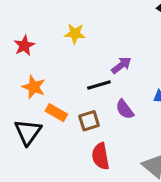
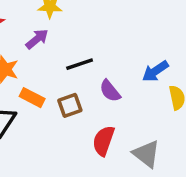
purple arrow: (121, 65) -> (37, 39), moved
red semicircle: (101, 156) -> (104, 141), moved, turned 32

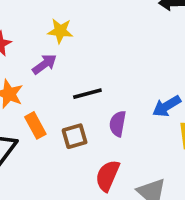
purple semicircle: (110, 91) -> (118, 124), turned 45
orange rectangle: (32, 98) -> (35, 125), turned 30

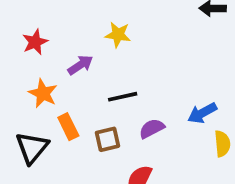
yellow star: (60, 31) -> (118, 35), moved
purple semicircle: (118, 124) -> (152, 129), turned 50

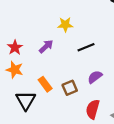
red star: (35, 42) -> (15, 47), moved
orange star: (43, 93) -> (15, 70), moved
black line: (123, 97) -> (86, 47), moved

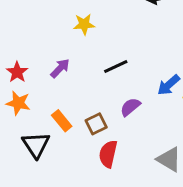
yellow star: (65, 25) -> (84, 24), moved
red semicircle: (93, 109) -> (108, 154), moved

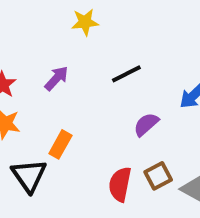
orange rectangle: (62, 121) -> (60, 144), turned 70
brown square: (96, 124) -> (158, 176), moved

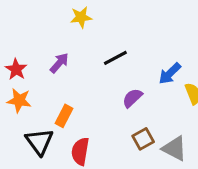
red semicircle: (120, 184) -> (80, 151), moved

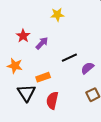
black line: (115, 58) -> (69, 58), moved
red star: (16, 69) -> (23, 36), moved
orange rectangle: (64, 116) -> (43, 77), turned 40

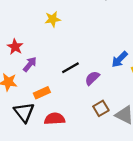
purple arrow: (42, 43) -> (30, 64), moved
red semicircle: (52, 100) -> (55, 119), turned 78

